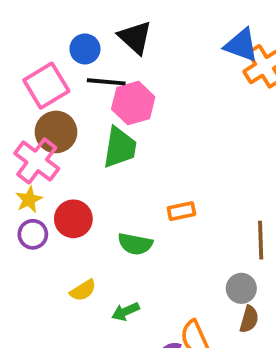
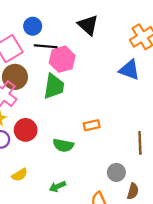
black triangle: (135, 37) -> (88, 25), moved
blue triangle: (241, 45) -> (129, 70), moved
gray circle: (241, 288) -> (116, 172), moved
yellow semicircle: (83, 290) -> (20, 175), moved

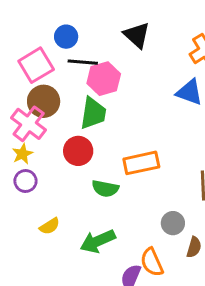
orange rectangle: (92, 125) -> (141, 163), size x1.6
red circle: (26, 130) -> (78, 151), moved
green arrow: (57, 187) -> (98, 241), size x1.6

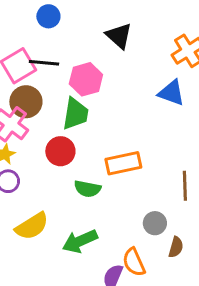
blue circle: (66, 37) -> (48, 16), moved
black line: (83, 62) -> (44, 63), moved
yellow semicircle: (50, 226) -> (32, 226), size x1.6

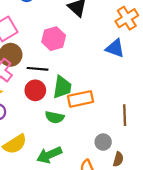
black line: (44, 63) -> (37, 69), moved
green trapezoid: (75, 114) -> (62, 87), moved

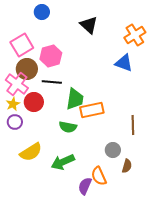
pink hexagon: (54, 39) -> (51, 56), moved
red circle: (35, 90) -> (34, 102), moved

